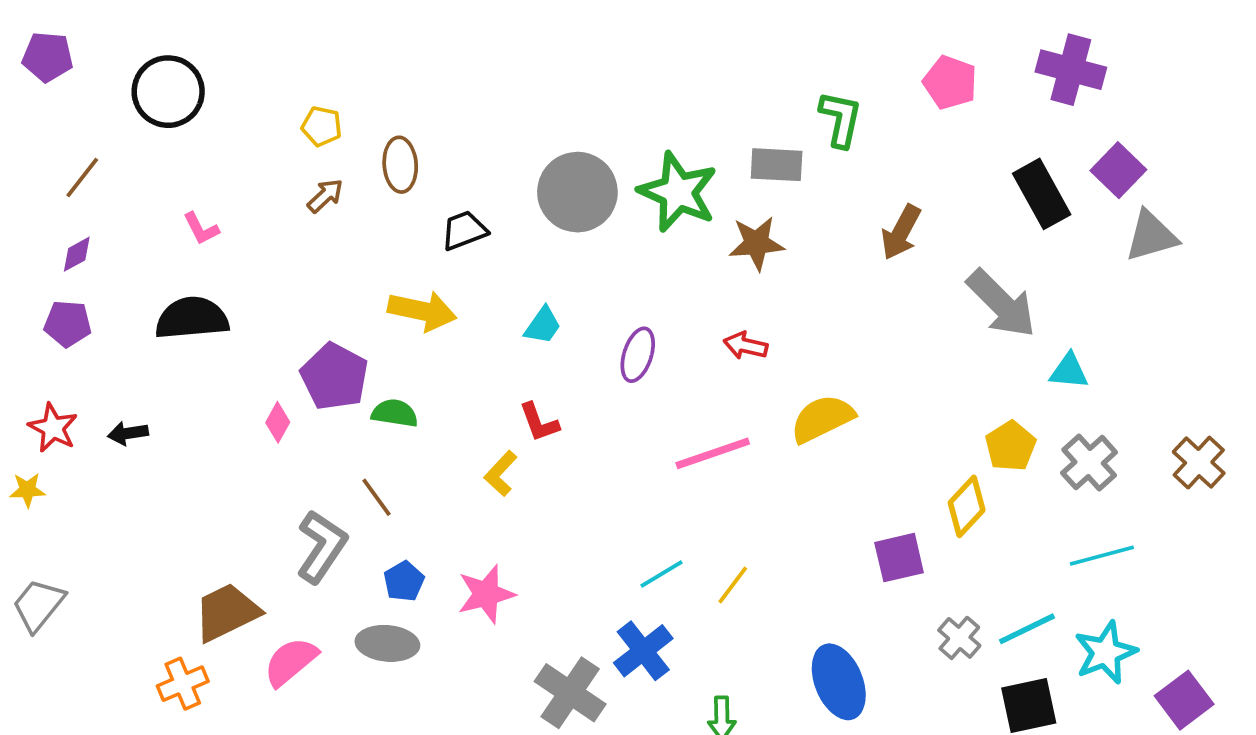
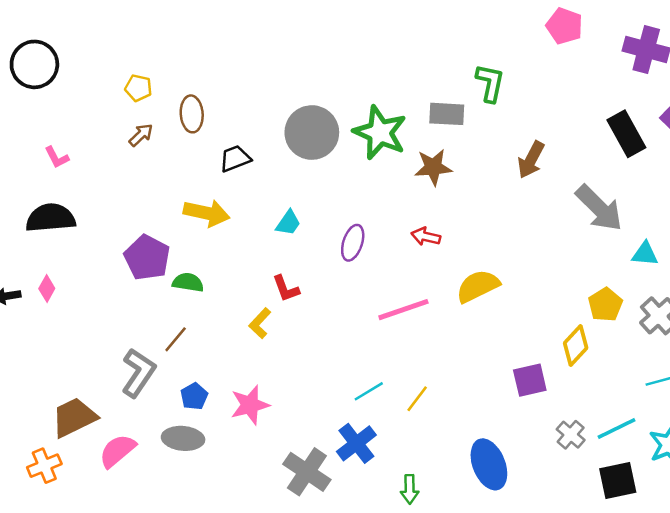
pink pentagon: (950, 82) -> (564, 26), moved
pink diamond: (278, 422) -> (47, 289), moved
brown line: (376, 497) -> (176, 339), turned 76

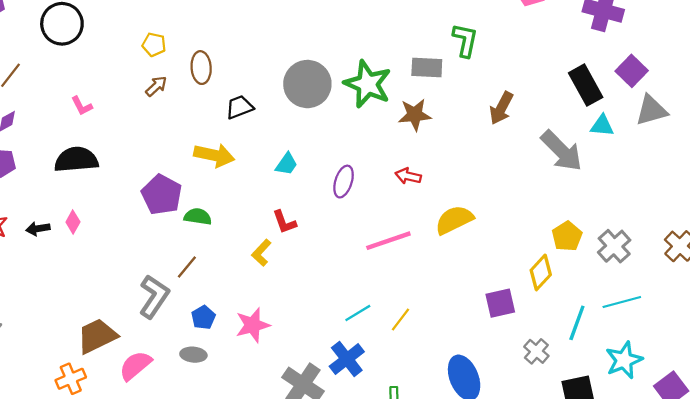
cyan triangle: (645, 254) -> (602, 126), moved
cyan line: (616, 428) -> (577, 323), moved, turned -44
gray ellipse: (183, 438) -> (193, 355), size x0.7

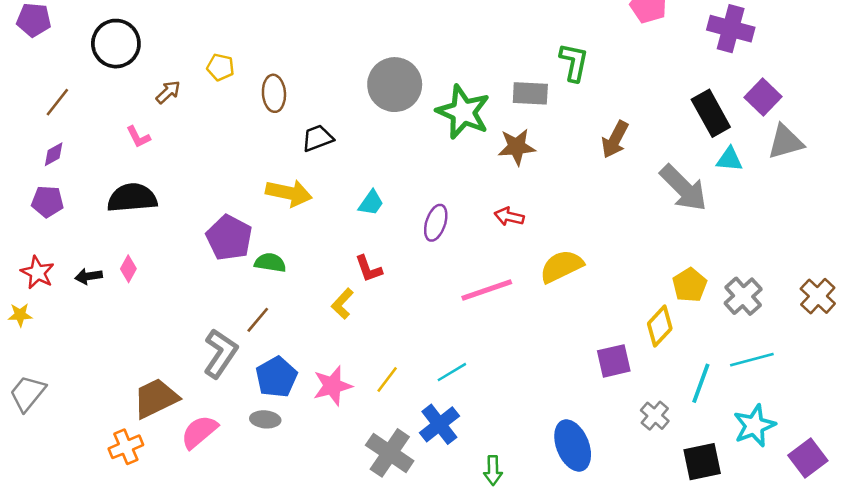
gray circle: (307, 84) -> (395, 85), moved
brown arrow: (156, 86) -> (168, 92), moved
blue pentagon: (203, 317) -> (276, 377), size x1.5
yellow line: (401, 320) -> (387, 380), moved

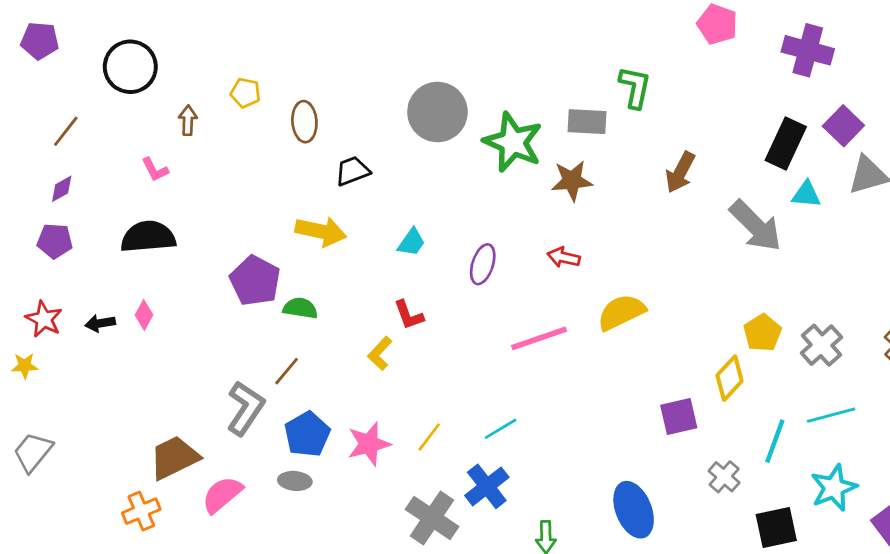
brown arrow: (168, 92) -> (188, 120), turned -45
black rectangle: (711, 113) -> (786, 144), turned 54

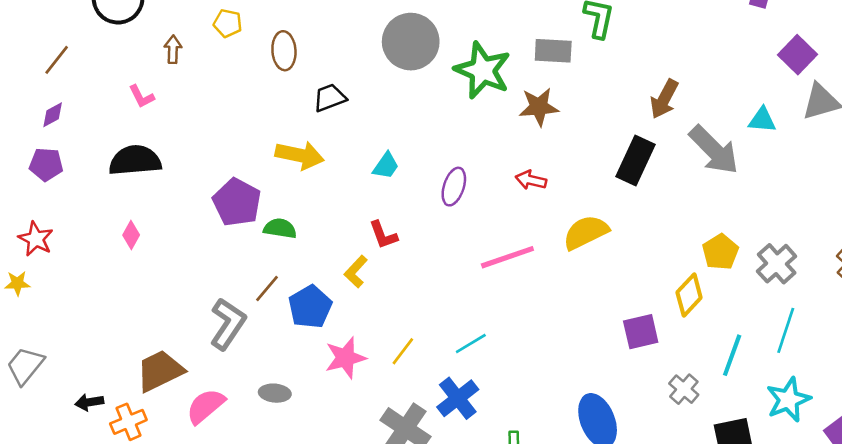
black rectangle: (786, 144) -> (635, 160), moved
brown arrow: (680, 172) -> (664, 99), moved
black arrow: (100, 323) -> (89, 402), moved
cyan line: (831, 415) -> (786, 330), turned -57
blue pentagon: (307, 434) -> (310, 307), moved

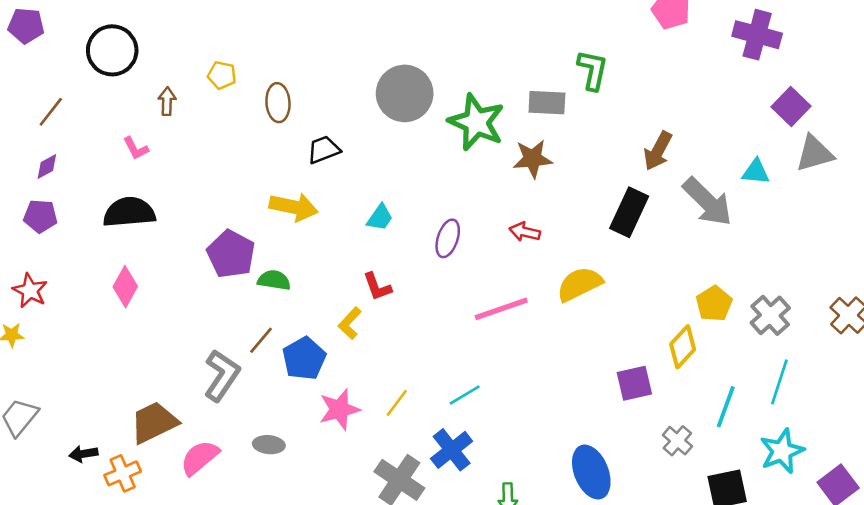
pink diamond: (131, 235) -> (125, 287), size x1.4

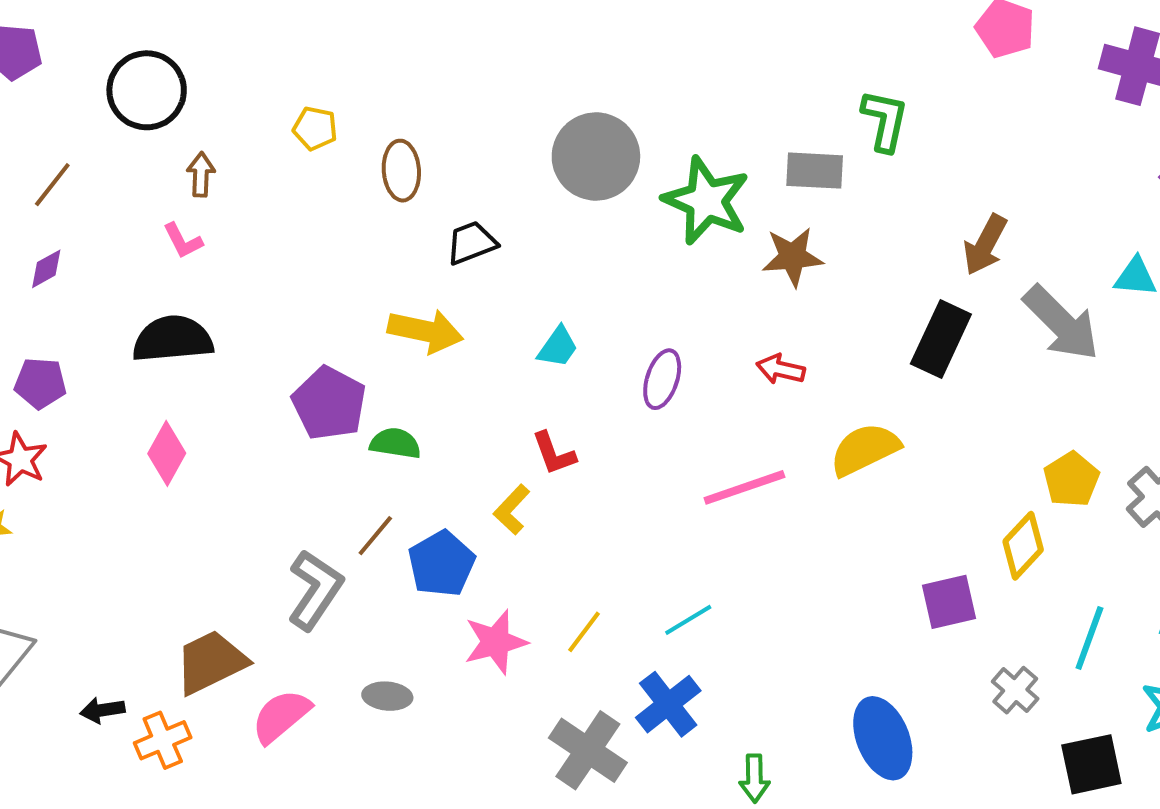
brown arrow: (167, 101) -> (201, 175), moved
purple pentagon: (40, 216) -> (40, 383), moved

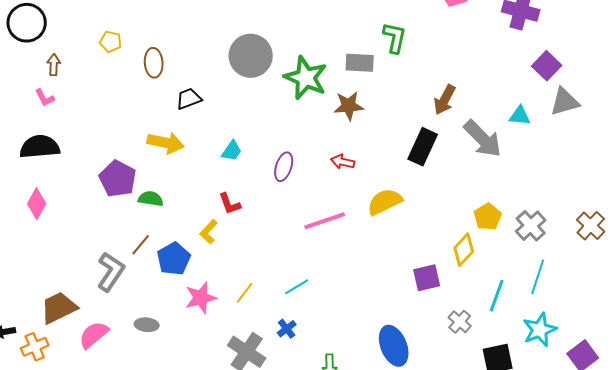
blue cross: (668, 704) -> (287, 329), size x0.6

